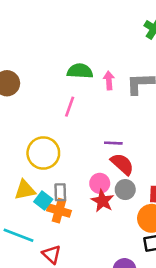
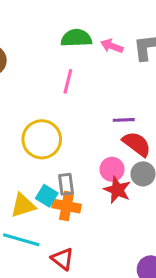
pink arrow: (109, 80) -> (112, 46), turned -60
yellow triangle: (25, 190) -> (23, 205), moved

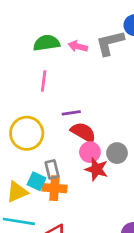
purple line: (124, 120) -> (71, 113), moved
red semicircle: (137, 144) -> (83, 132), moved

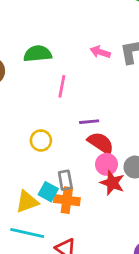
green semicircle: (46, 43) -> (38, 54), moved
yellow circle: (27, 133) -> (41, 140), size x0.6

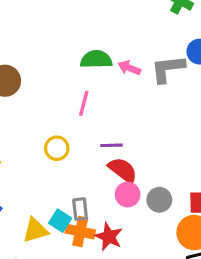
green semicircle: (38, 54) -> (96, 59), moved
yellow circle: (41, 140) -> (57, 148), moved
red star: (112, 183) -> (109, 237), moved

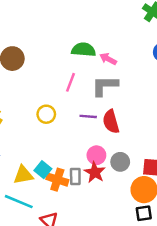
gray L-shape: (168, 69) -> (105, 86), moved
red semicircle: (123, 170) -> (111, 122), moved, turned -150
gray rectangle: (80, 209) -> (75, 176), moved
red star: (109, 237) -> (95, 172), moved

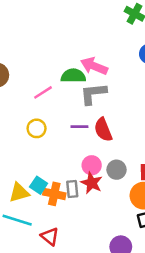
green semicircle: (84, 50) -> (73, 76), moved
pink arrow: (108, 59) -> (94, 66), size x1.5
pink line: (70, 82) -> (43, 92), moved, turned 42

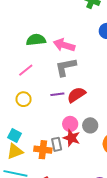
green semicircle: (73, 76) -> (36, 40), moved
red semicircle: (103, 130) -> (76, 95), turned 84
cyan square: (39, 185) -> (14, 135), moved

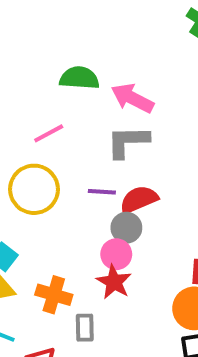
yellow circle: (24, 99) -> (34, 189), size x1.6
gray circle: (90, 125) -> (126, 228), moved
gray rectangle: (57, 144) -> (85, 328), moved

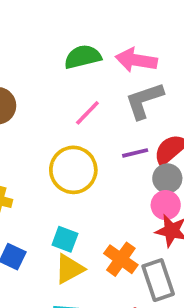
pink line: (49, 133) -> (87, 113), moved
orange cross: (54, 295) -> (121, 259), turned 36
gray rectangle: (85, 328) -> (158, 280), size x1.5

